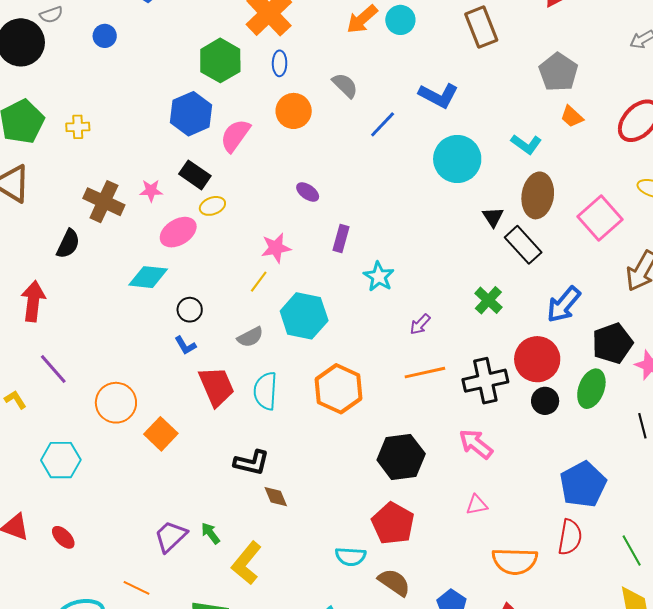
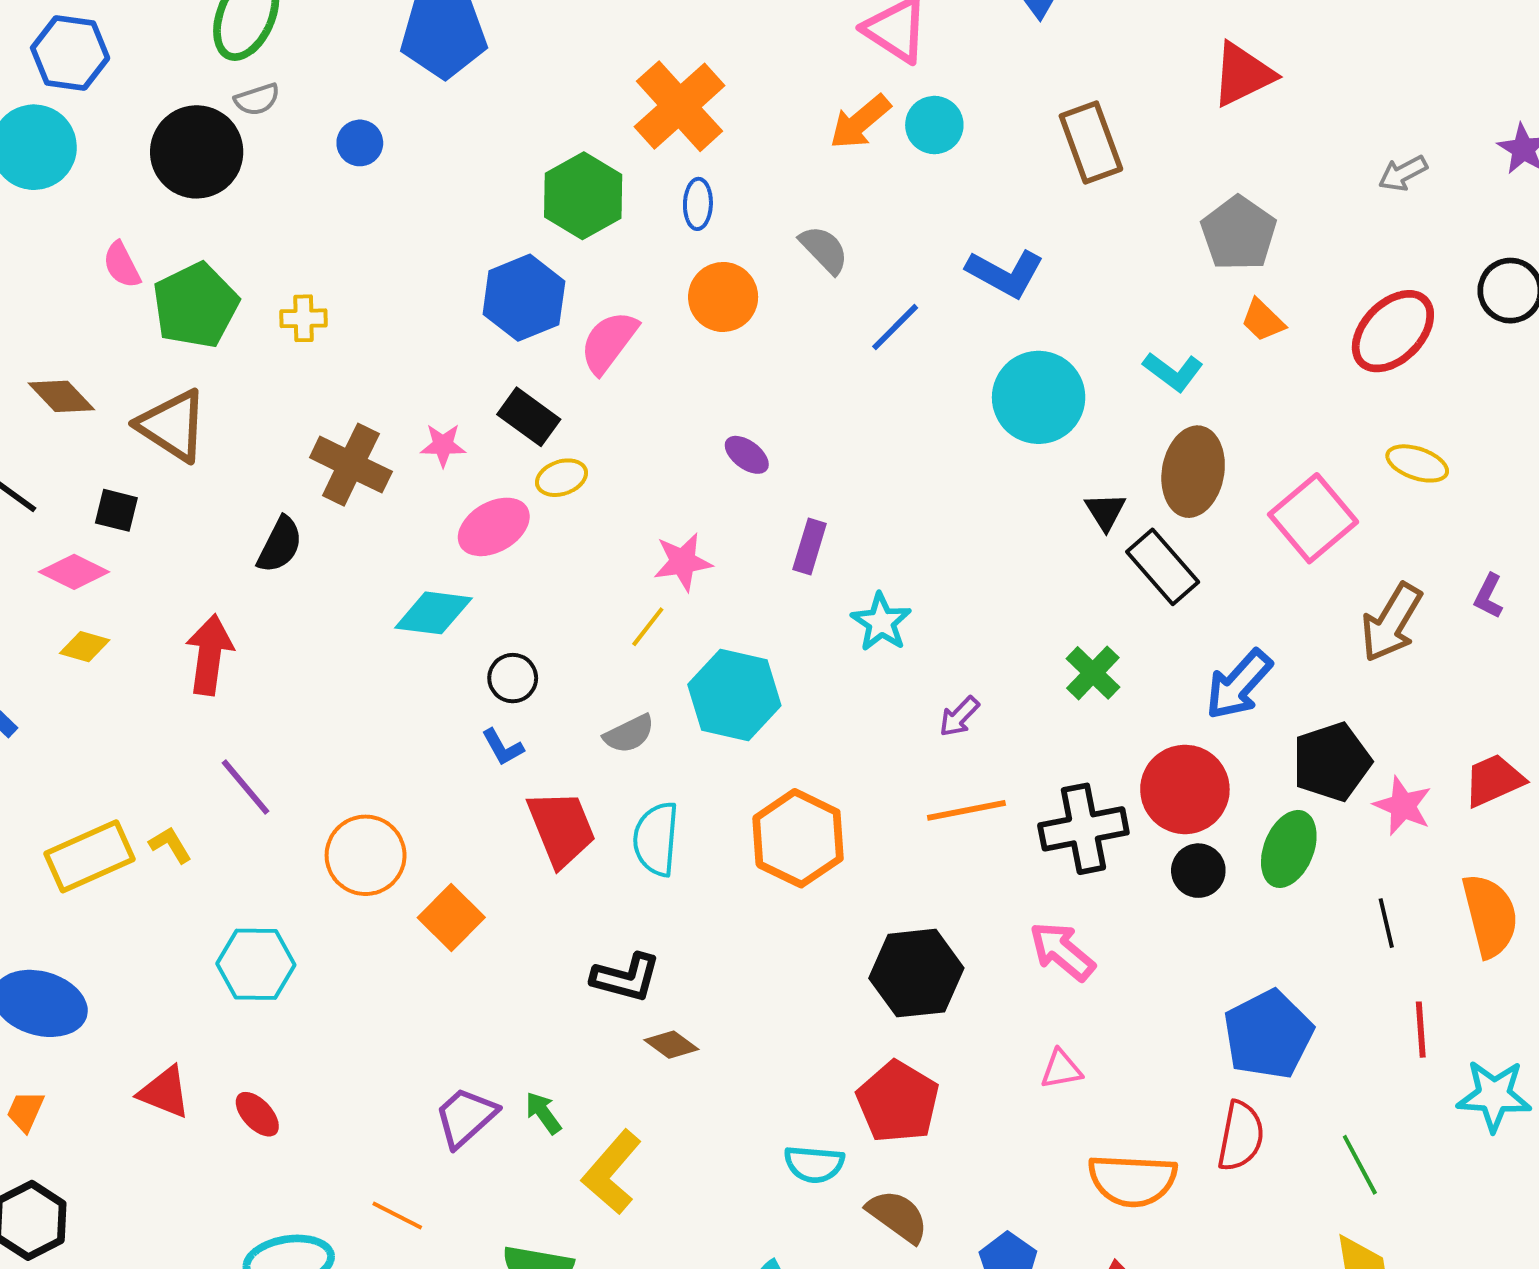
brown diamond: (276, 497) -> (671, 1045), turned -32

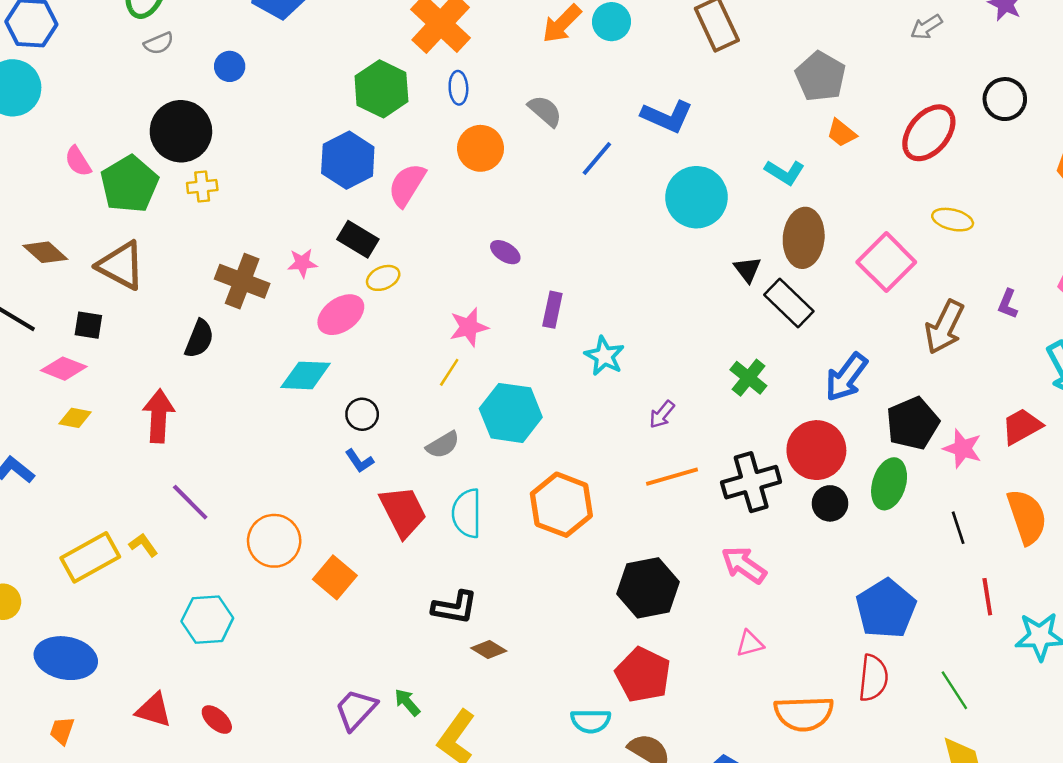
black circle: (197, 152) -> (181, 131), moved

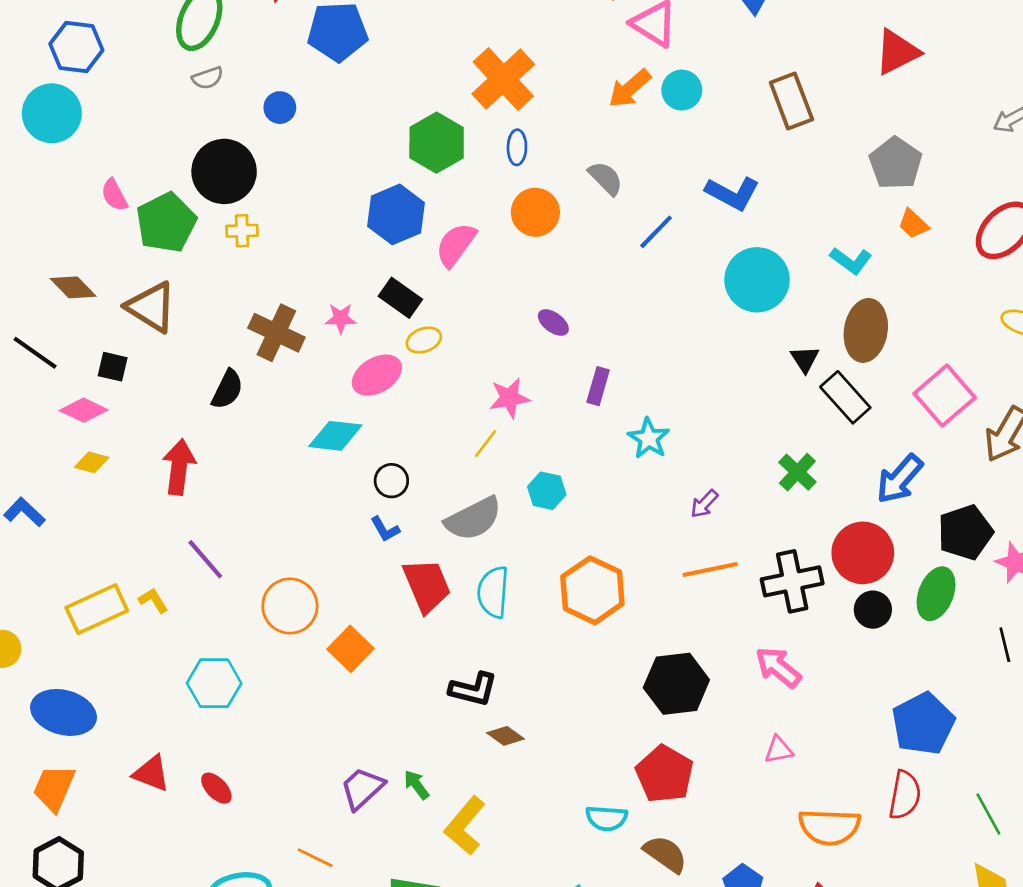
pink square: (886, 262) -> (945, 396), moved
cyan hexagon: (511, 413) -> (547, 491), size x0.6
gray semicircle: (443, 445) -> (473, 519), size x1.6
orange trapezoid: (62, 731) -> (54, 788), size x1.6

